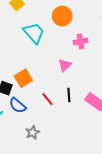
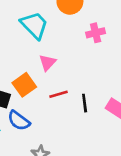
pink triangle: (65, 65) -> (48, 63), moved
red line: (48, 99) -> (58, 94), moved, turned -64

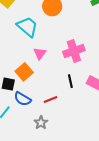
pink cross: (96, 33) -> (74, 51), moved, size x1.5
red line: (58, 94) -> (51, 99), moved

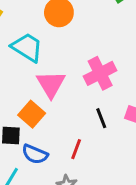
pink triangle: (40, 54) -> (51, 84), size x1.5
red line: (51, 99) -> (76, 149), turned -40

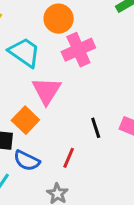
pink cross: (100, 73) -> (78, 50), moved

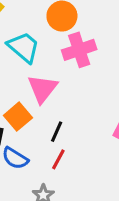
black line: (96, 128) -> (57, 132), moved, turned 36

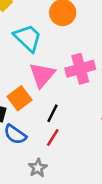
pink cross: (79, 50) -> (80, 69), moved

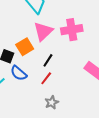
gray star: (38, 168) -> (52, 102), moved

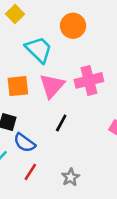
orange square: (25, 47) -> (18, 86), moved, turned 30
red line: (46, 78) -> (30, 172), moved

